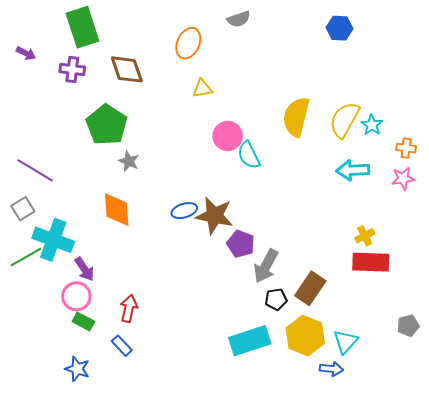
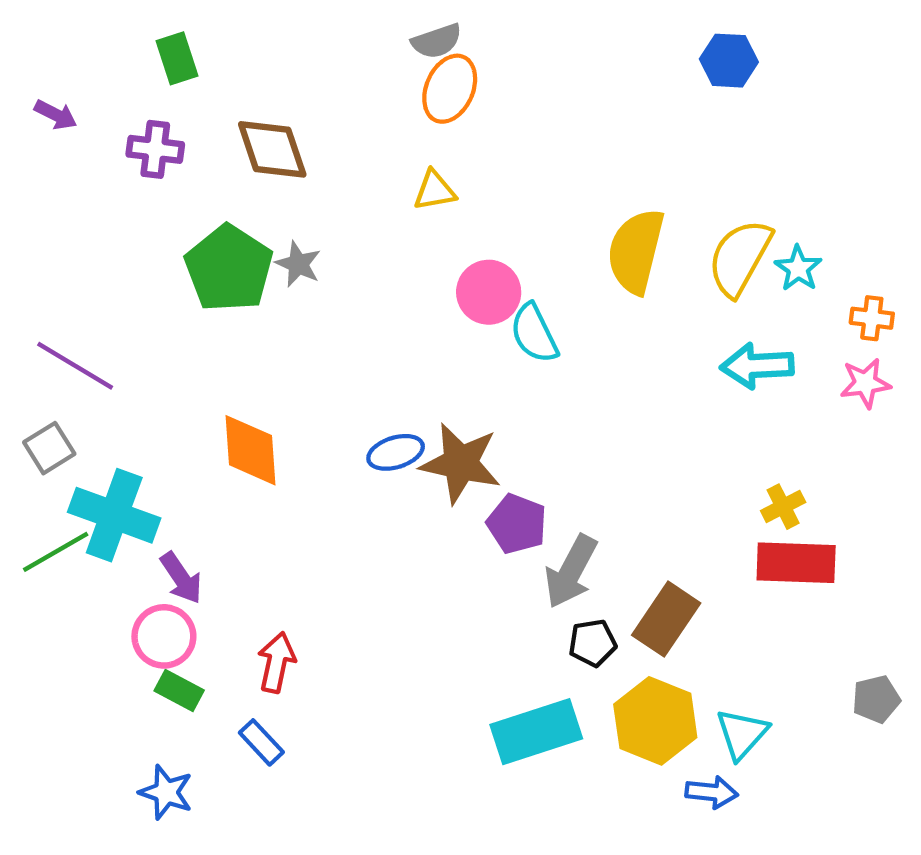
gray semicircle: (239, 19) -> (437, 41), moved
green rectangle: (82, 27) -> (177, 58), size x0.6
orange ellipse: (188, 43) -> (450, 89), moved
gray star: (129, 161) -> (298, 264), moved

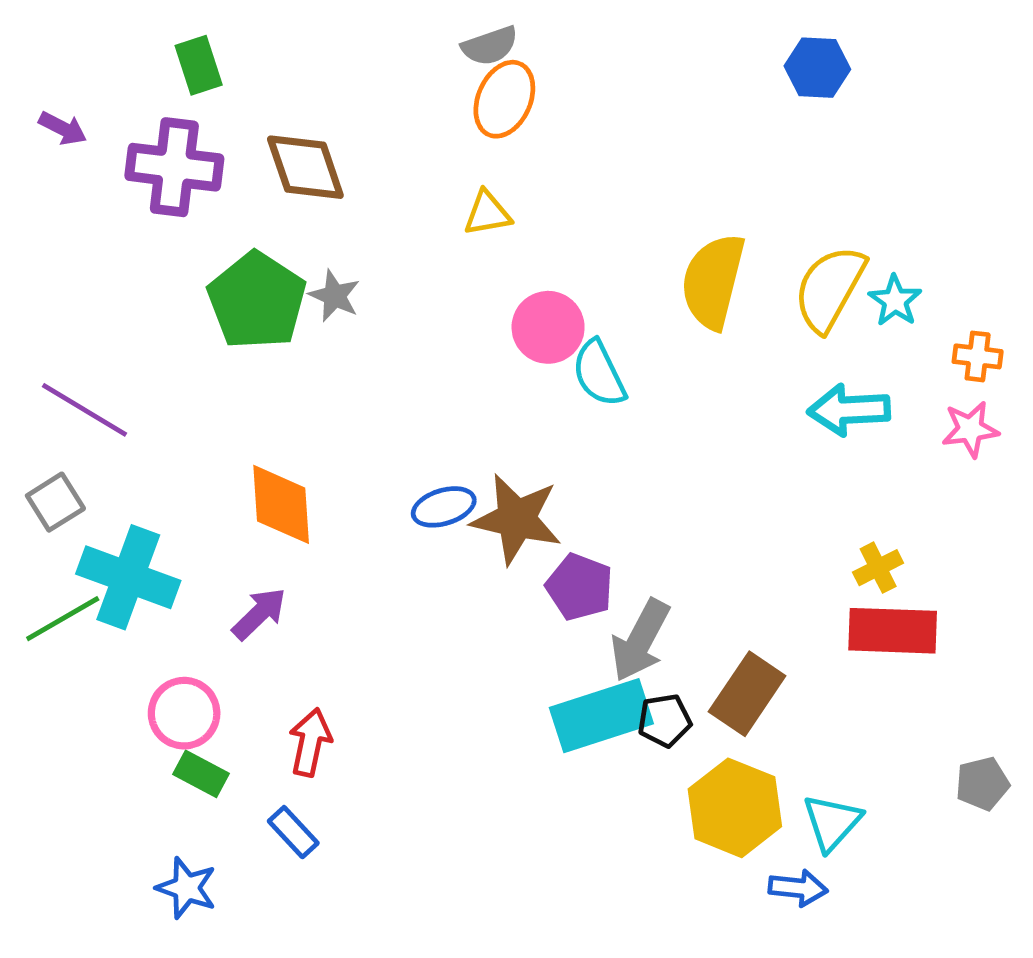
purple cross: (155, 149) -> (174, 167), size x1.5
purple arrow: (181, 578) -> (259, 614), moved, turned -100
cyan rectangle: (536, 732) -> (601, 716), moved

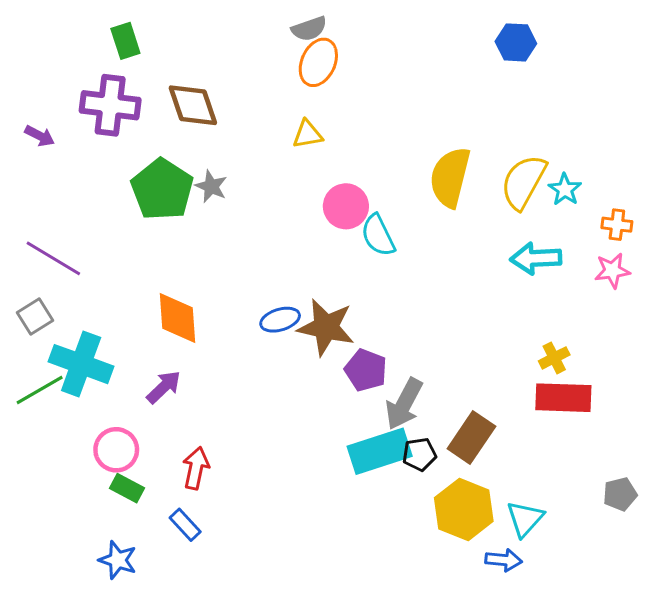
purple arrow: (63, 128) -> (40, 136), moved

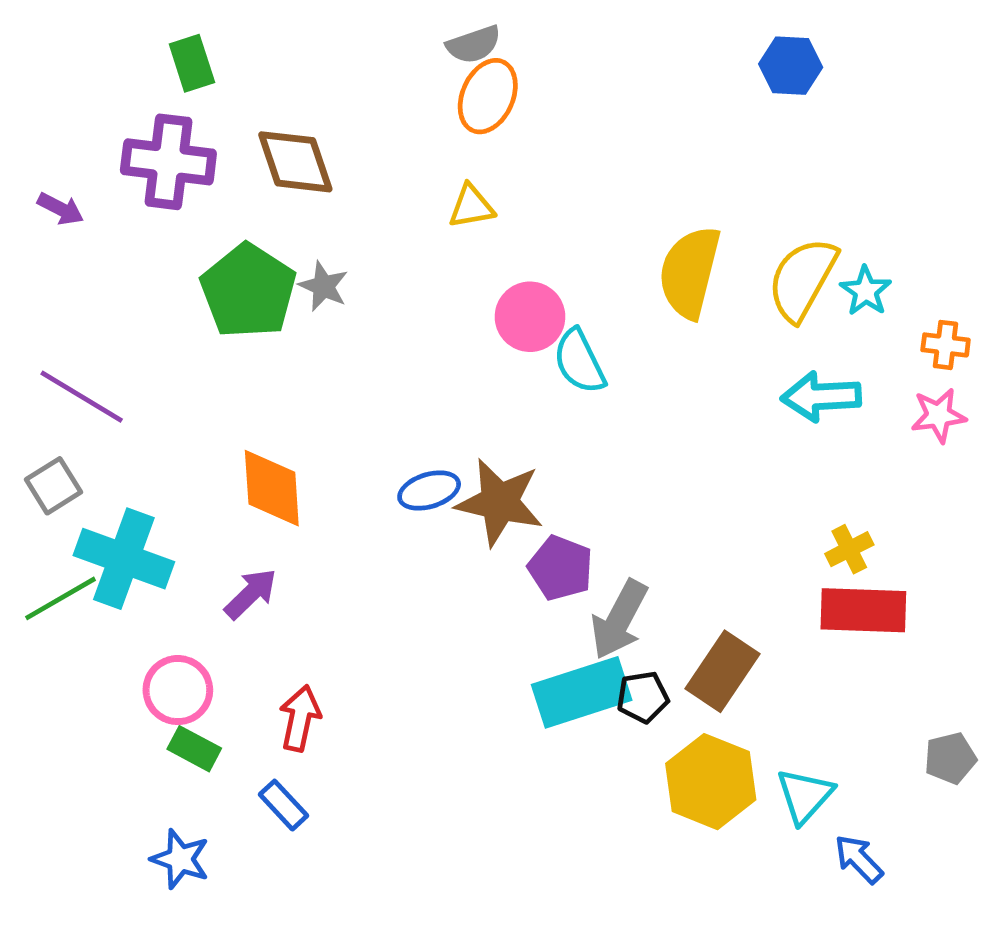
blue arrow: (504, 560) -> (859, 859), moved, turned -140

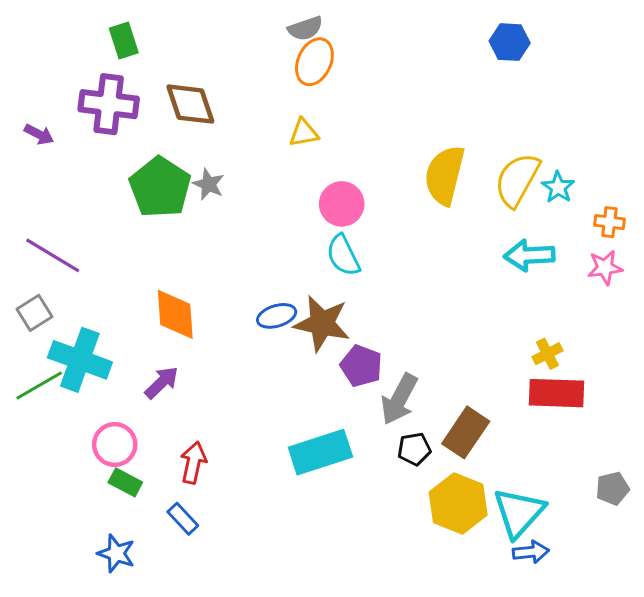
cyan semicircle: (579, 361) -> (343, 255), moved
cyan rectangle: (582, 692) -> (320, 452), moved
cyan triangle: (805, 796) -> (519, 513), size x1.4
blue arrow: (859, 859) -> (531, 552), moved, turned 128

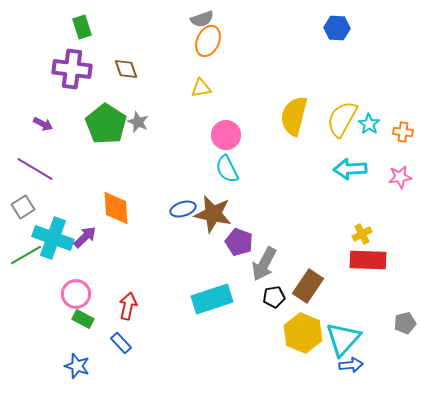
brown diamond: (190, 104) -> (126, 69), size x0.7
purple arrow: (39, 134) -> (43, 124), moved
orange cross: (609, 222) -> (403, 132), moved
purple arrow: (162, 382) -> (85, 237), moved

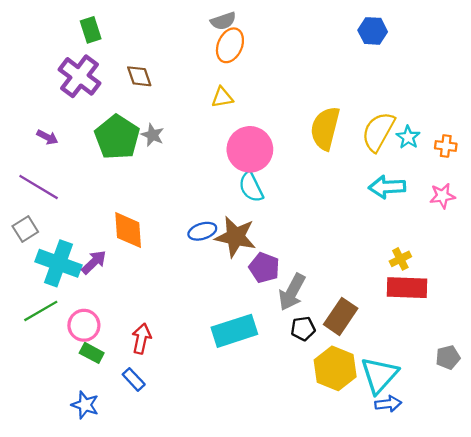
purple cross: (72, 69) -> (79, 76), turned 30
pink circle: (226, 135) -> (250, 149), size x1.4
green line: (26, 255) -> (41, 311), moved

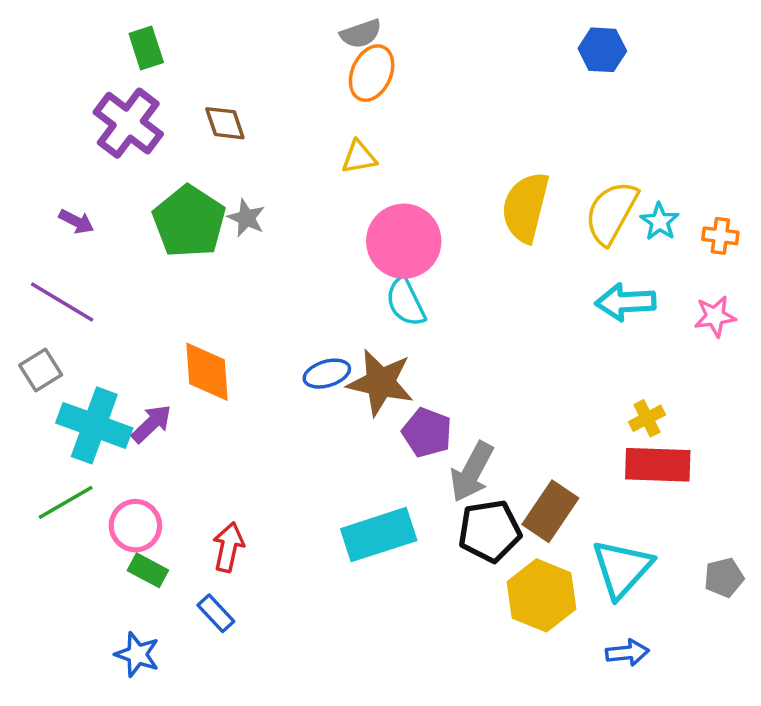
black pentagon: (303, 329) -> (490, 531), size x1.6
cyan triangle: (379, 375) -> (622, 569), moved

